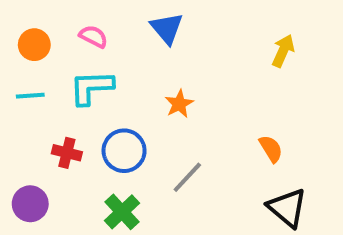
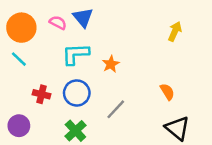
blue triangle: (167, 28) -> (83, 18), moved
orange circle: (34, 45) -> (21, 28), size x1.5
cyan L-shape: (91, 87) -> (75, 54), moved
cyan line: (30, 96) -> (19, 59), turned 48

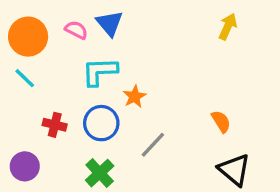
yellow arrow: (175, 31) -> (228, 27), moved
orange star: (111, 64) -> (135, 96), moved

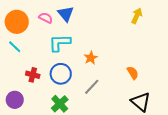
orange star: (135, 96) -> (91, 58), moved

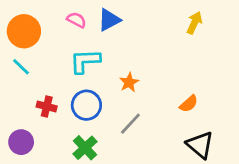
blue triangle: (66, 14) -> (109, 20), moved, turned 42
pink semicircle: (46, 18) -> (76, 20), moved
orange semicircle: (133, 73) -> (189, 104), turned 80

